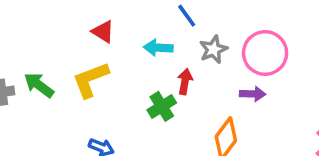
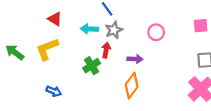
gray star: (213, 49) -> (114, 30), moved
pink circle: (265, 53) -> (156, 32), size x0.6
purple arrow: (253, 94) -> (135, 59), moved

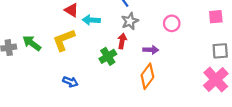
cyan arrow: (89, 29) -> (91, 20), moved

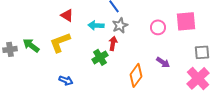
pink square: (216, 17) -> (186, 21), moved, size x1.5
cyan arrow: (91, 20) -> (96, 25), moved
purple arrow: (151, 50) -> (163, 62), moved, turned 32

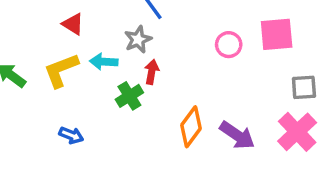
cyan arrow: (96, 25) -> (104, 62), moved
gray star: (120, 25) -> (138, 39), moved
purple arrow: (163, 62) -> (237, 135), moved, size x1.5

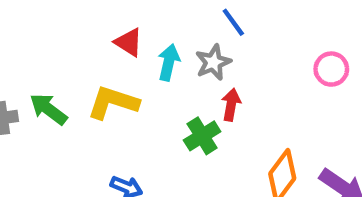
cyan arrow: (104, 62) -> (169, 62), moved, turned 100
yellow L-shape: (61, 70) -> (113, 102), turned 39

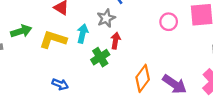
cyan arrow: (169, 62) -> (83, 34), moved
green arrow: (48, 109) -> (21, 31), moved, turned 126

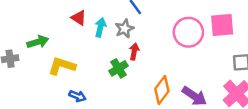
pink circle: (169, 22) -> (188, 32), size x1.6
cyan arrow: (83, 34) -> (100, 27), moved
yellow L-shape: (53, 39) -> (62, 66), moved

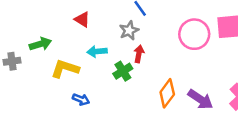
cyan arrow: (100, 27) -> (97, 51), moved, turned -108

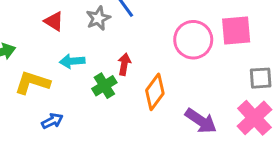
gray star: (129, 30) -> (98, 18), moved
orange diamond: (167, 93) -> (155, 92), moved
blue arrow: (81, 99) -> (52, 121), turned -49

